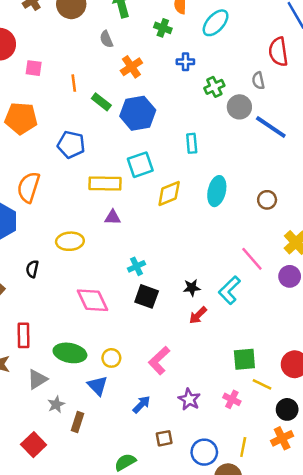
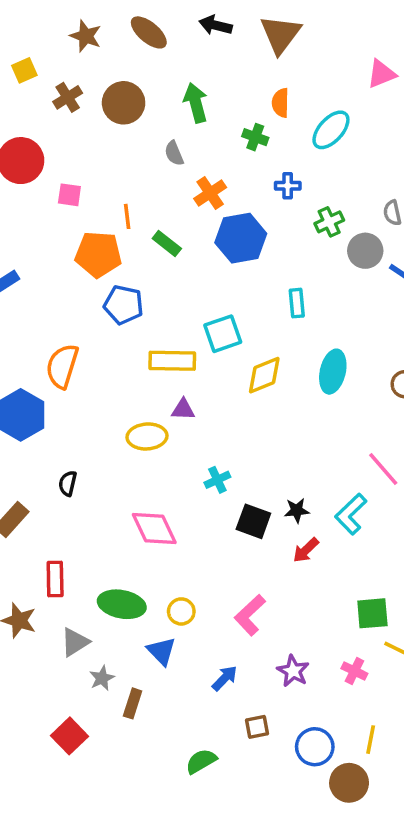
blue hexagon: (138, 113) -> (241, 238), moved
orange pentagon: (21, 118) -> (98, 254), moved
yellow ellipse: (70, 241) -> (147, 436), moved
black square: (147, 296) -> (253, 521), moved

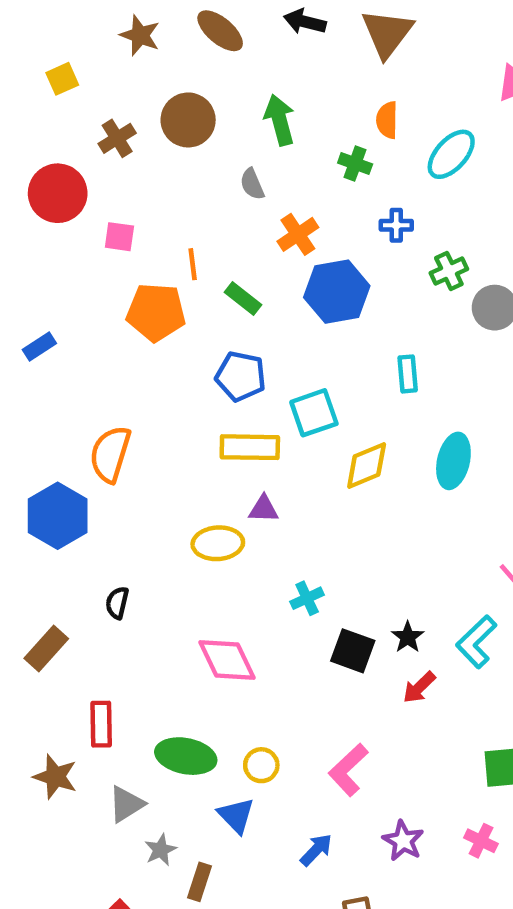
brown cross: (68, 97) -> (117, 138), moved
blue pentagon: (124, 305) -> (241, 376), moved
black star: (297, 510) -> (408, 637), turned -30

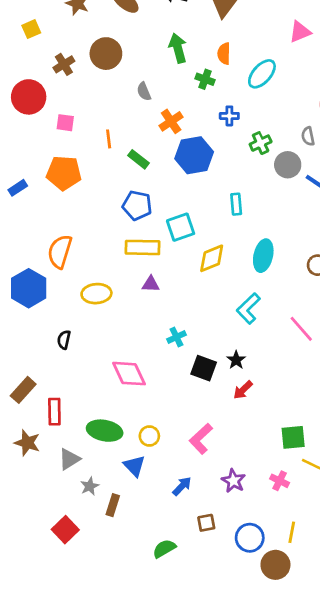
green arrow: (280, 120) -> (178, 48), moved
orange pentagon: (156, 312) -> (64, 173), moved
yellow ellipse: (218, 543) -> (96, 294), moved
cyan L-shape: (476, 642) -> (248, 309), moved
brown rectangle: (46, 649) -> (23, 390), moved

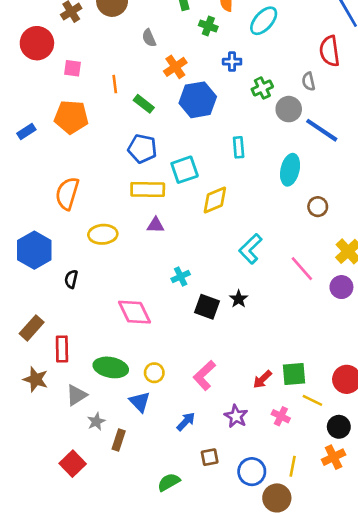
cyan ellipse: (263, 256) -> (290, 170), moved
blue hexagon: (29, 288) -> (34, 250), moved
red arrow: (243, 390) -> (262, 379), moved

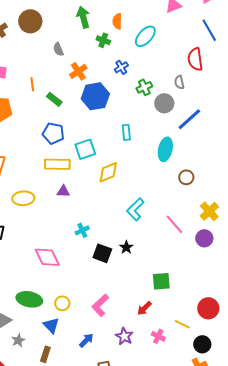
blue cross: (232, 62) -> (121, 67), turned -32
blue line: (322, 130) -> (189, 119), turned -76
green square: (294, 374) -> (161, 281), moved
brown rectangle: (119, 440) -> (45, 354), moved

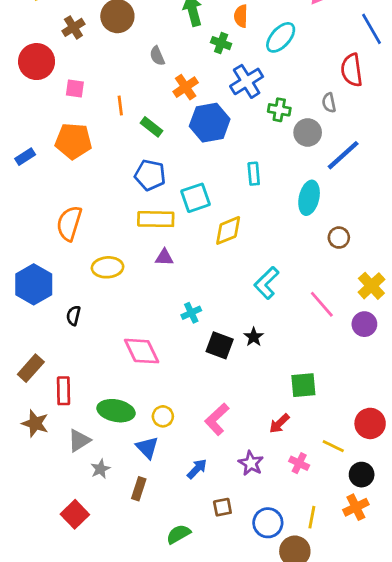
blue cross: (121, 67) -> (247, 81), size x1.6
green cross: (144, 87) -> (279, 110), turned 35

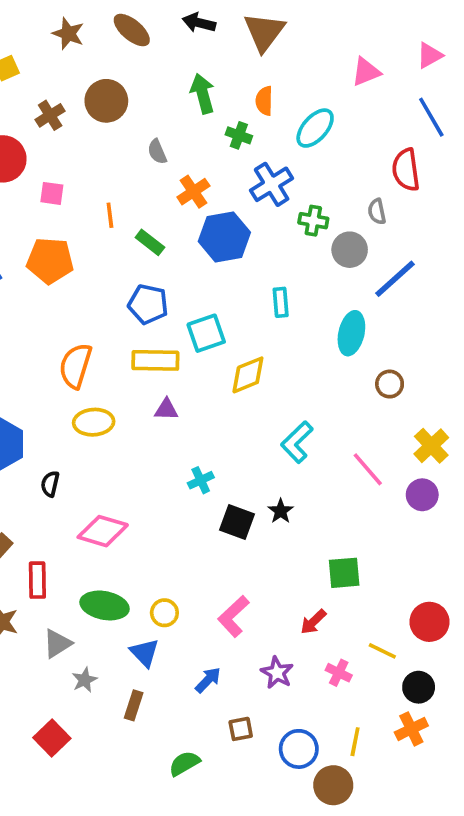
orange semicircle: (69, 223) -> (75, 366), moved
pink diamond: (142, 351) -> (103, 531), moved, turned -48

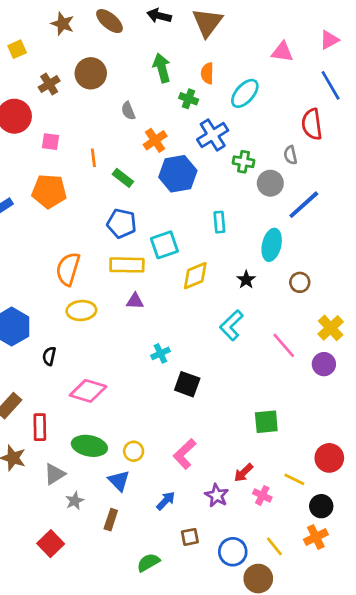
pink triangle: (366, 72) -> (282, 52), turned 30
black star: (281, 511) -> (246, 280), moved
red arrow: (313, 622) -> (244, 473), moved
yellow line: (355, 742) -> (274, 546), turned -50

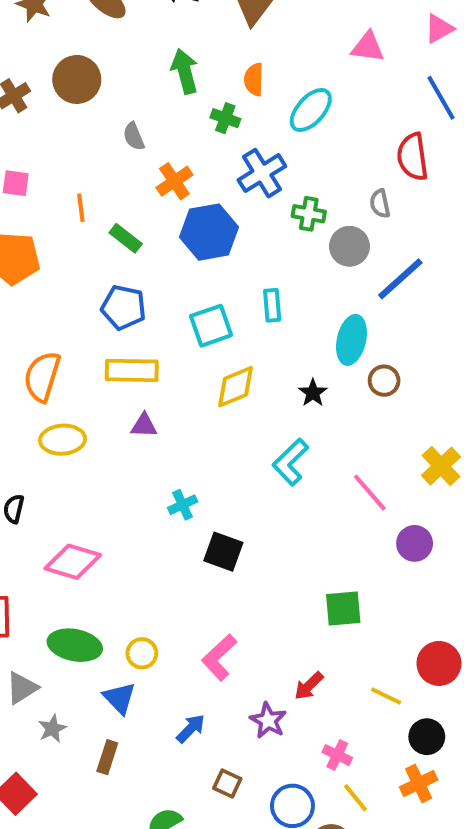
cyan square: (164, 245) -> (211, 326), moved
brown circle: (300, 282) -> (384, 381), moved
purple circle: (324, 364) -> (415, 543), moved
pink cross: (262, 495) -> (337, 755), moved
brown square: (190, 537) -> (227, 784), turned 36

